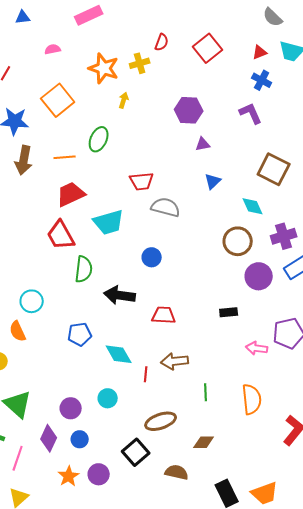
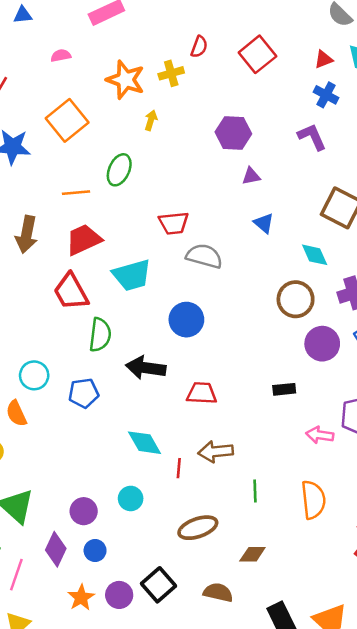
brown arrow: (24, 160) -> (27, 235), moved
blue triangle: (213, 181) -> (264, 223), turned -36
blue circle: (152, 257) -> (186, 320), size x1.4
blue pentagon: (80, 334) -> (84, 393), moved
black square: (136, 452) -> (158, 585), moved

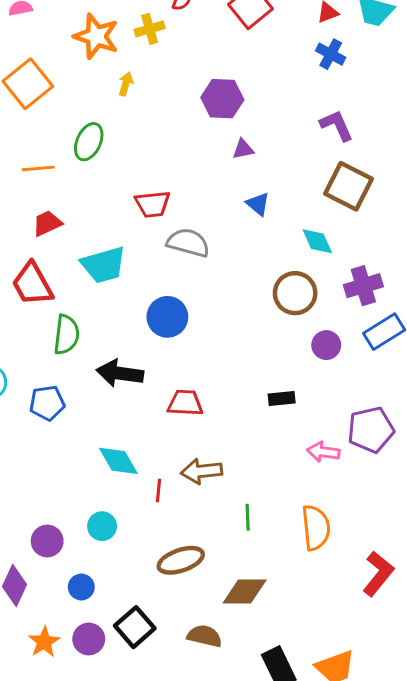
purple L-shape: (312, 137) -> (337, 125), moved
red trapezoid: (84, 240) -> (47, 223), size x0.7
purple circle: (322, 344) -> (326, 345), size x0.7
blue circle: (95, 551) -> (81, 587), moved
brown diamond: (252, 554) -> (245, 591), size x1.4

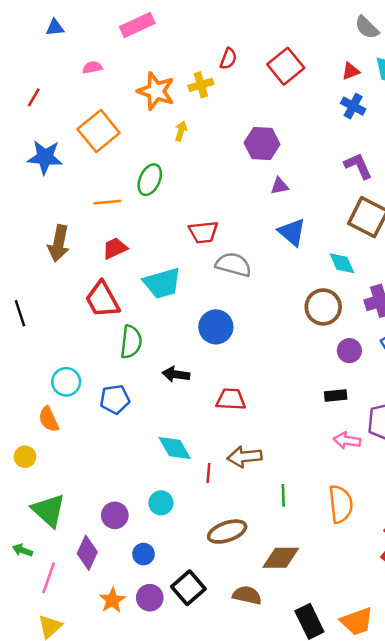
blue triangle: (258, 204) -> (292, 232), size x1.4
black arrow: (120, 373) -> (176, 374), size x0.7
black rectangle: (282, 398) -> (336, 396), moved

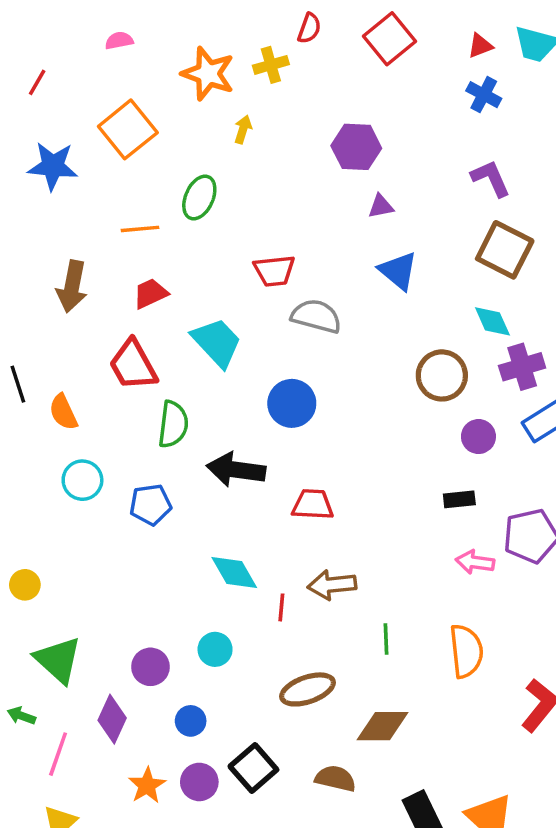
cyan diamond: (342, 263) -> (492, 321), moved
cyan trapezoid: (162, 283) -> (217, 342), turned -117
black arrow: (176, 374) -> (236, 470), size x1.5
orange semicircle: (49, 419) -> (63, 412), moved

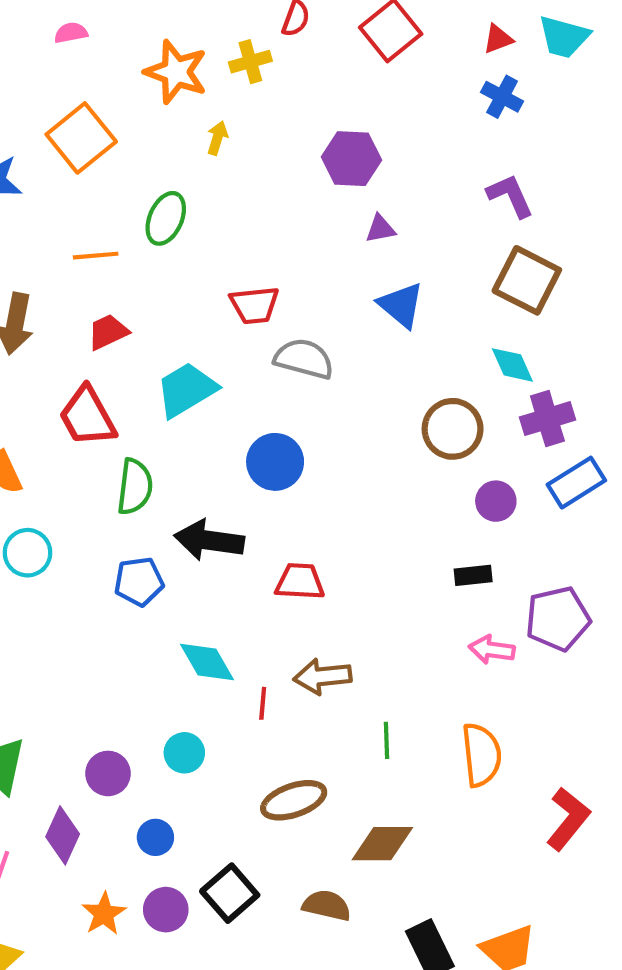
cyan trapezoid: (217, 342) -> (186, 390), turned -78
blue pentagon: (150, 505) -> (139, 582), moved

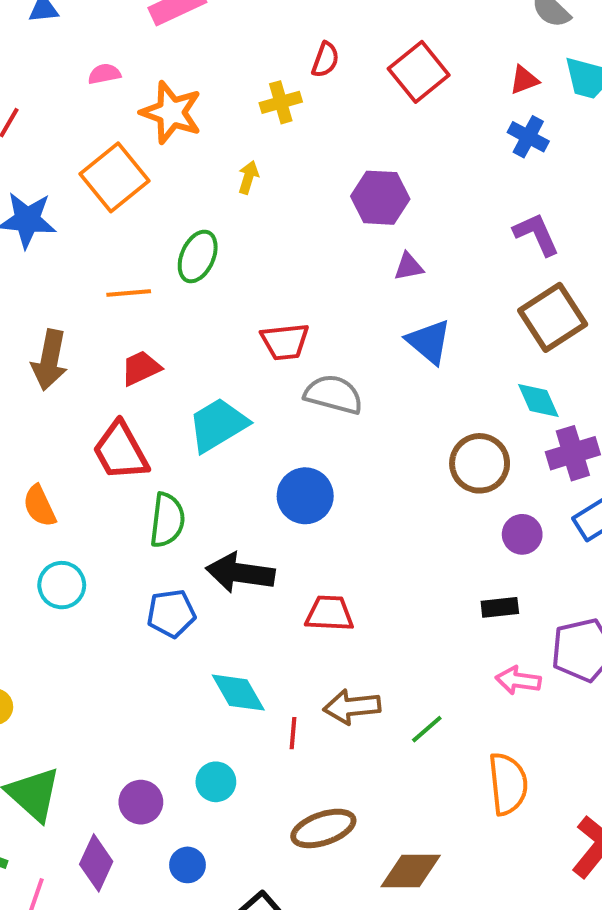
orange star: (176, 72) -> (171, 112), moved
brown square: (527, 280) -> (553, 317), turned 30
green line: (387, 740) -> (427, 729), moved, turned 51

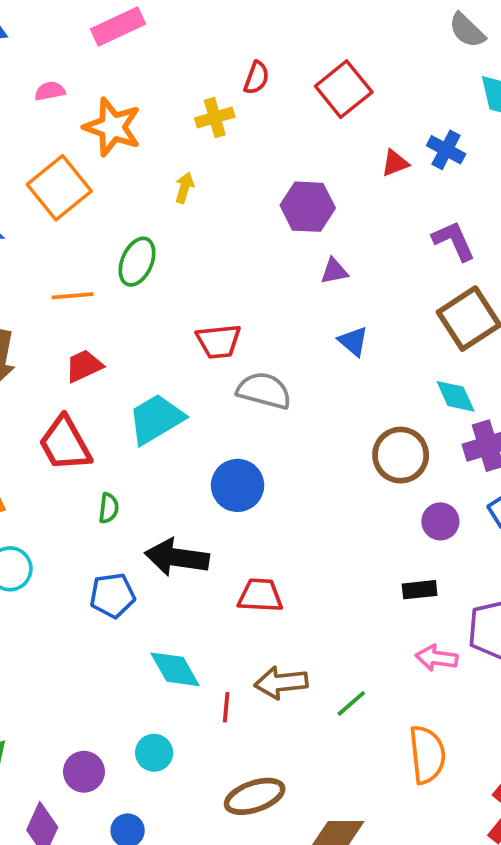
red triangle: (524, 80) -> (395, 163), moved
blue triangle: (429, 342) -> (353, 341), size x0.7
green semicircle: (167, 520) -> (109, 508), size x0.6

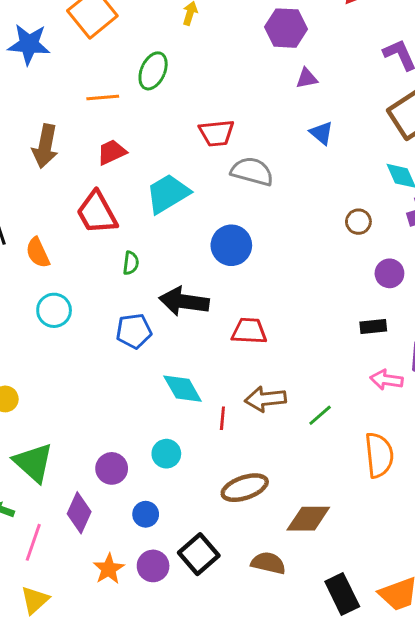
brown circle: (401, 455) -> (358, 222), size x0.6

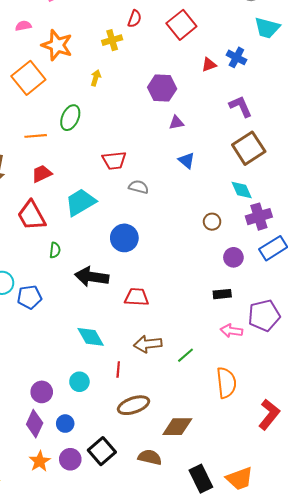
gray semicircle: (252, 171) -> (139, 187), size x0.7
blue pentagon: (134, 331) -> (29, 297), moved
red line: (222, 418) -> (118, 370), moved
purple diamond: (79, 513) -> (35, 424), moved

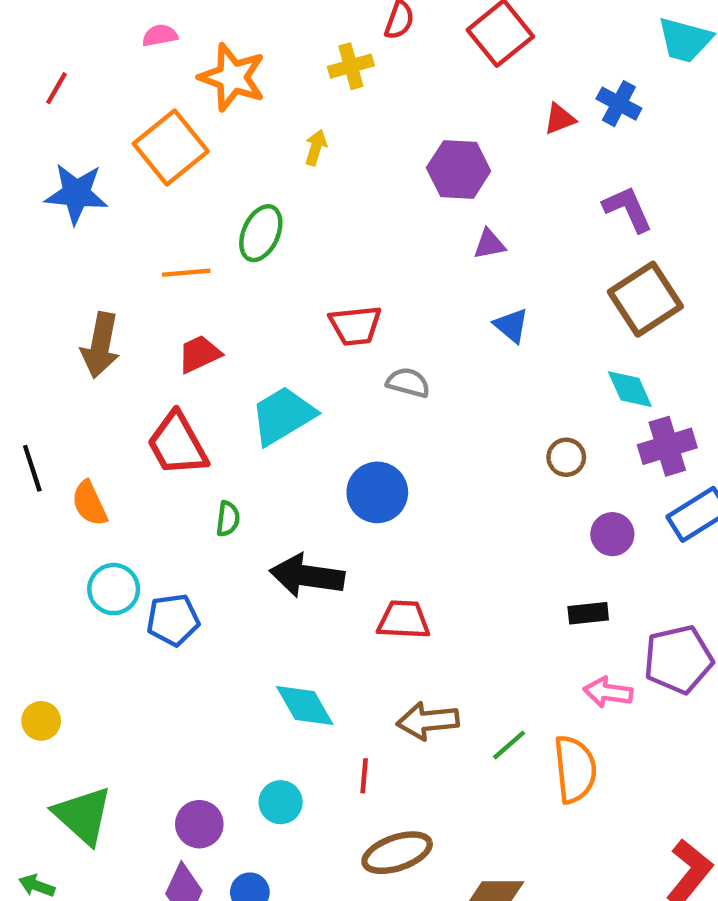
orange semicircle: (226, 383) -> (575, 769), moved

